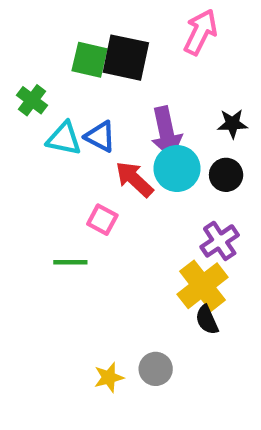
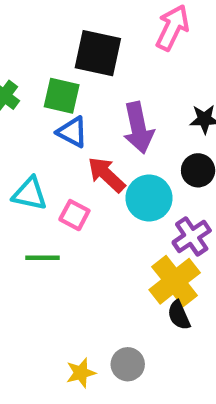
green square: (90, 60) -> (62, 96), moved
cyan triangle: (64, 139) -> (30, 194), moved
cyan circle: (177, 168) -> (149, 198), moved

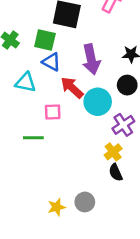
cyan triangle: (30, 194) -> (26, 82), moved
pink square: (74, 215) -> (53, 112), turned -30
yellow cross: (175, 281) -> (113, 152), size x0.6

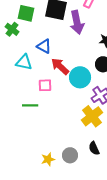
green square: (45, 40) -> (26, 13), moved
purple arrow: (91, 59) -> (77, 22), moved
yellow cross: (113, 152) -> (92, 116), size x1.5
black semicircle: (116, 172) -> (94, 148), moved

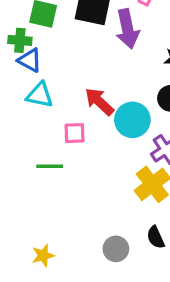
green cross: (12, 29) -> (20, 40), turned -32
blue triangle: (44, 46) -> (30, 60), moved
yellow star: (48, 159) -> (43, 256), moved

